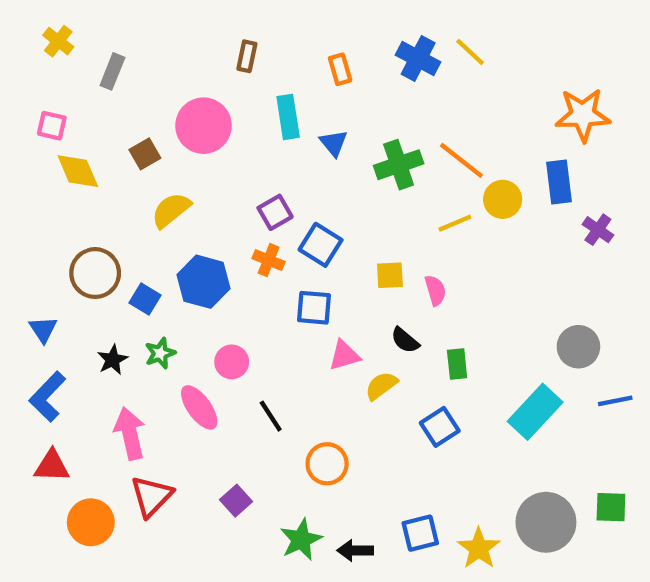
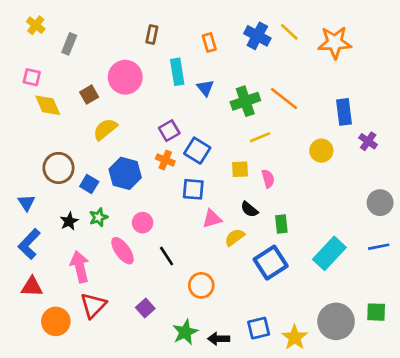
orange star: (583, 115) -> (335, 43), moved
yellow circle: (503, 199) -> (321, 151), moved
yellow line: (455, 223) -> (260, 137), moved
gray circle: (578, 347) -> (380, 203), moved
blue square: (440, 427) -> (271, 263), size x1.4

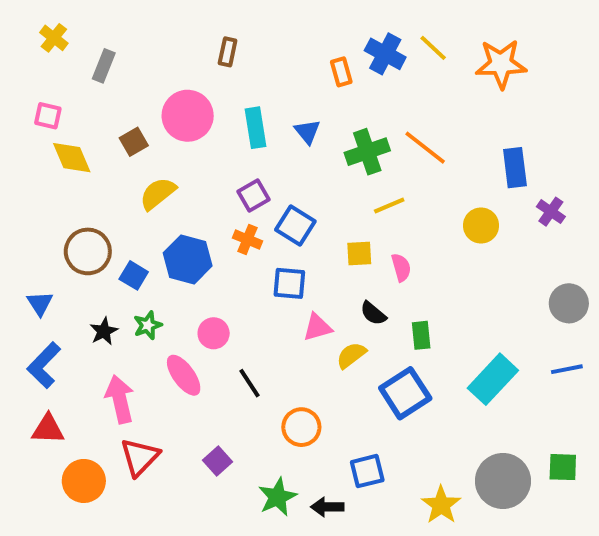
orange rectangle: (209, 43) -> (341, 72), moved
cyan rectangle: (177, 72) -> (255, 128), moved
blue square: (259, 328) -> (367, 471), moved

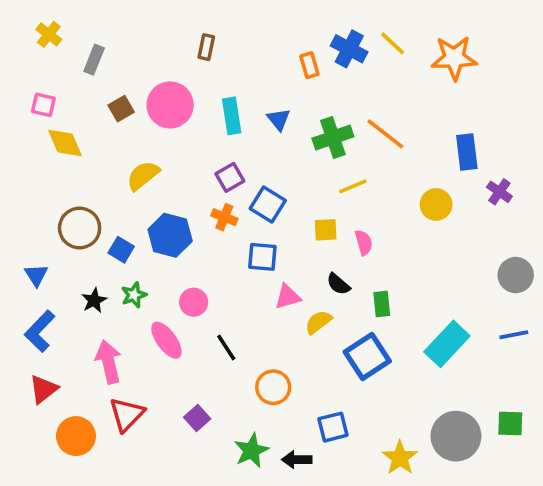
brown square: (134, 142) -> (121, 109), moved
red triangle: (48, 429) -> (43, 389), turned -40

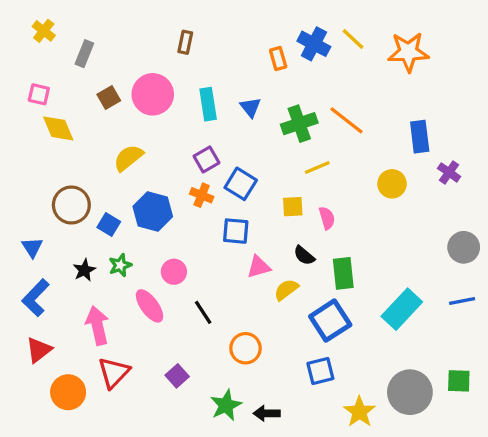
green rectangle: (382, 304) -> (343, 273), size x1.4
blue square: (333, 427) -> (320, 371), moved

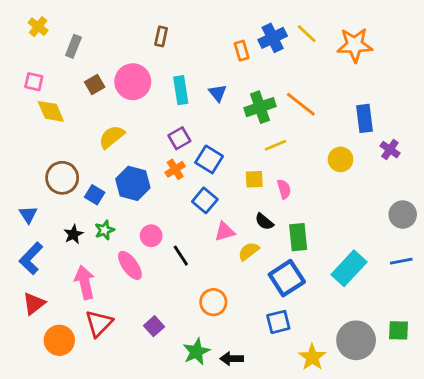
blue cross: (314, 44) -> (273, 38), turned 36
orange cross: (202, 195) -> (175, 169), turned 36
blue square: (236, 231) -> (205, 200), turned 35
black line: (203, 312) -> (181, 256), moved

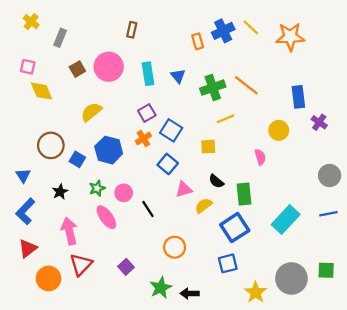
pink semicircle: (284, 189) -> (260, 157), moved
green star: (105, 230) -> (97, 188), moved

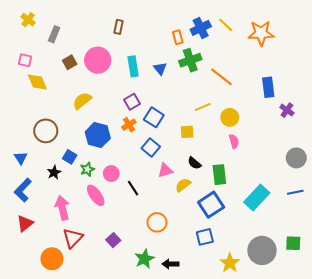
green cross: (213, 88) -> (190, 60), moved
yellow circle: (279, 130) -> (230, 117), moved
blue square: (77, 159) -> (70, 157), moved
orange circle: (48, 278) -> (52, 259), moved

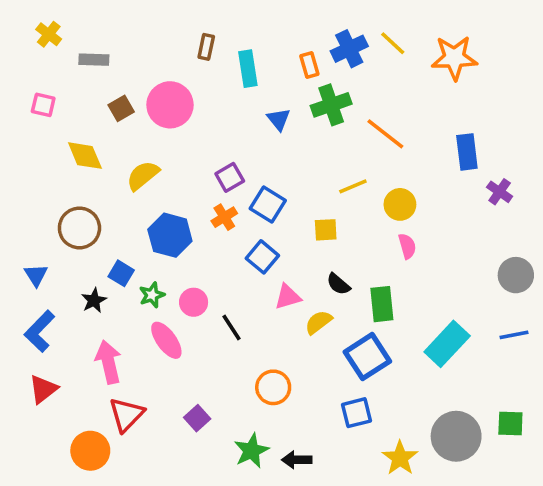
gray rectangle: (54, 34) -> (94, 60), turned 70
cyan rectangle: (133, 66) -> (248, 69), moved
yellow diamond: (37, 82) -> (85, 156), moved

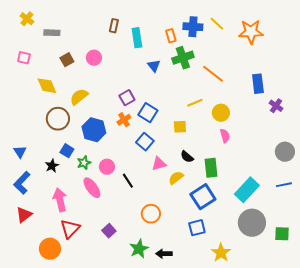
blue cross: (349, 49) -> (193, 27), turned 30
pink circle: (170, 105) -> (94, 58), size x0.6
brown circle: (79, 228) -> (58, 119), moved
gray circle: (456, 436) -> (252, 223), moved

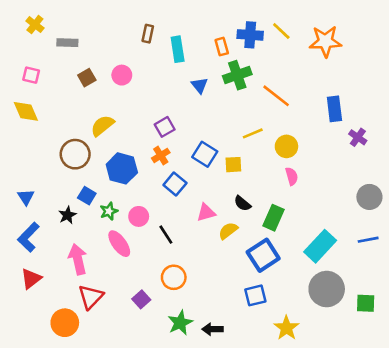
yellow diamond: (47, 86) -> (26, 111), moved
blue square: (148, 113) -> (205, 154), moved
blue square: (145, 142) -> (175, 184), moved
green rectangle: (211, 168) -> (274, 218), turned 30
orange circle: (151, 214) -> (174, 277), moved

